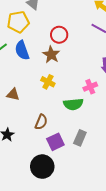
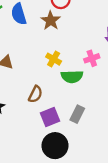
yellow cross: (48, 82) -> (54, 59), moved
black circle: (42, 167) -> (55, 146), moved

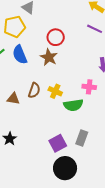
pink cross: (92, 58) -> (89, 87), turned 32
brown semicircle: (35, 94) -> (34, 90), moved

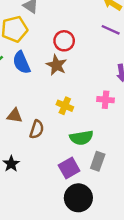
brown semicircle: (34, 90) -> (37, 129), moved
green semicircle: (73, 105) -> (81, 138), moved

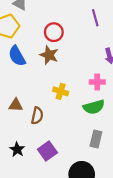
purple line: (111, 30) -> (95, 18), turned 56
green semicircle: (81, 138) -> (94, 107), moved
purple square: (69, 168) -> (47, 151), moved

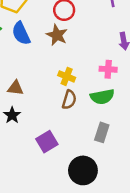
brown semicircle: (37, 116) -> (69, 100), moved
black star: (17, 149) -> (12, 115), moved

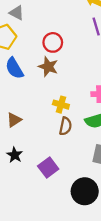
brown triangle: (15, 88) -> (14, 120), turned -35
black star: (12, 115) -> (15, 155), moved

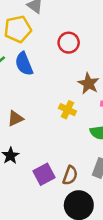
brown star: (48, 67) -> (89, 84), moved
brown semicircle: (65, 126) -> (70, 175), moved

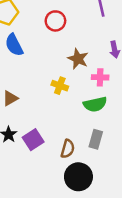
purple square: (44, 174) -> (33, 140), moved

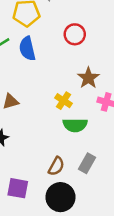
green semicircle: (95, 104) -> (75, 125), moved
purple square: (33, 140) -> (18, 188), moved, turned 30

